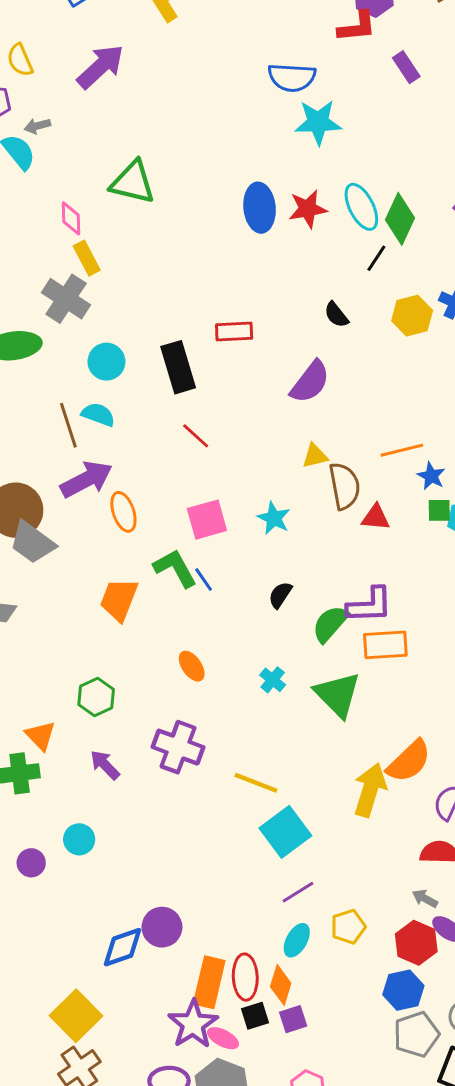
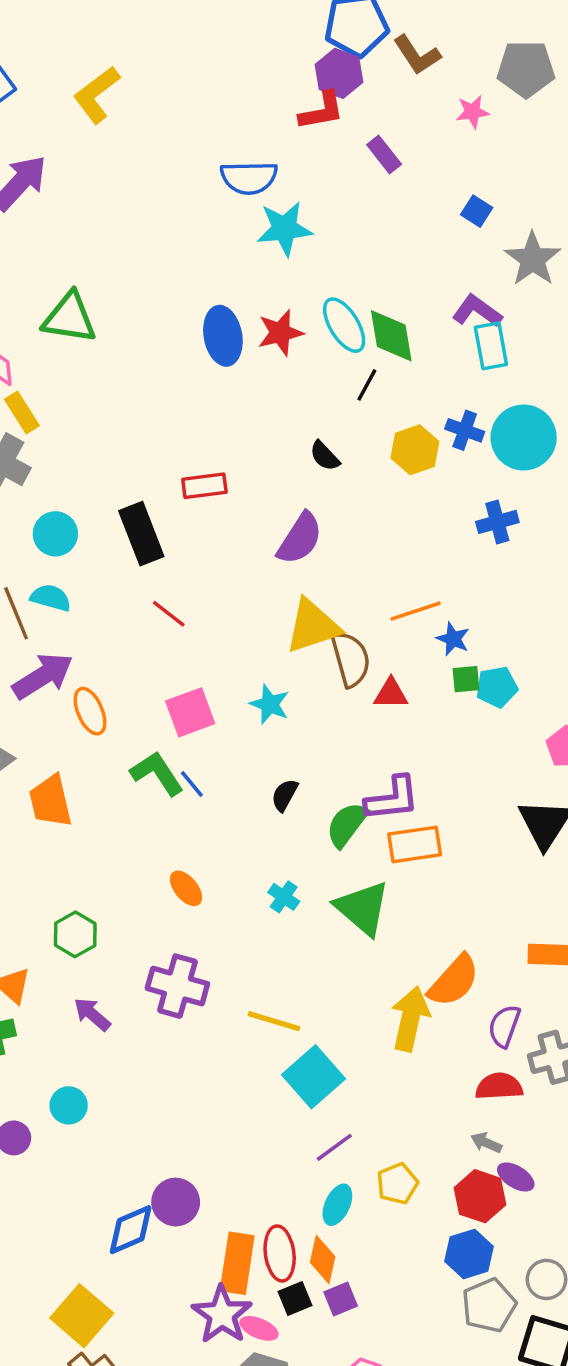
green diamond: (400, 219) -> (391, 336), turned -30
yellow triangle: (315, 456) -> (313, 626), size x1.8
orange trapezoid: (119, 600) -> (51, 801), moved, turned -30

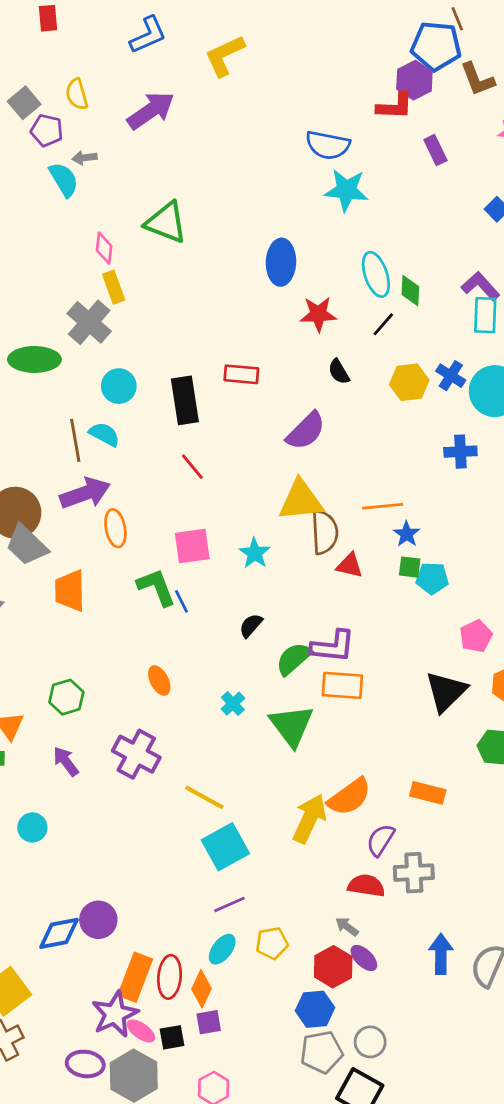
red star: (280, 333) -> (318, 314), moved
green diamond: (391, 336) -> (410, 291), size x0.7
black square: (295, 1299) -> (172, 1037), moved

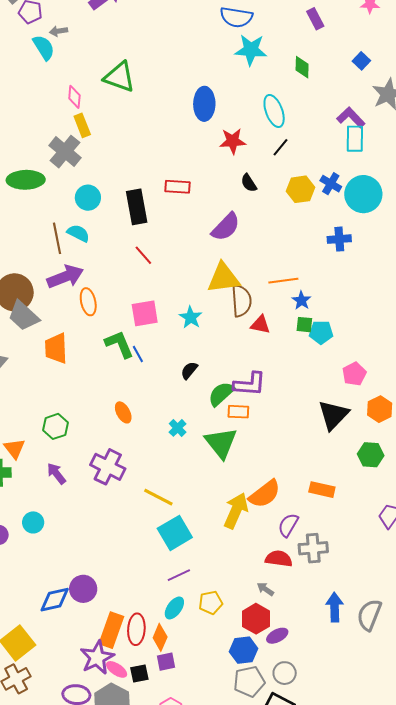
green diamond: (410, 291) -> (302, 67), moved
orange rectangle: (342, 685) -> (238, 412), moved, size x0.7
purple ellipse: (364, 958) -> (277, 636), moved, turned -70

